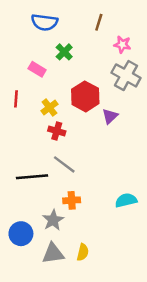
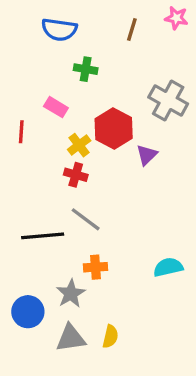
pink star: (122, 45) -> (176, 18), moved
green cross: (64, 52) -> (86, 69), turned -35
pink rectangle: (37, 69) -> (56, 107), moved
yellow cross: (49, 108) -> (79, 145), moved

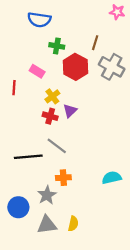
brown line: (132, 30) -> (95, 43), moved
red hexagon: (114, 129) -> (75, 67), moved
purple triangle: (147, 155) -> (70, 111), moved

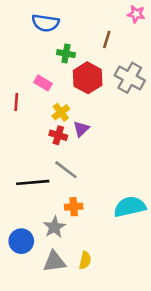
brown line: (95, 43) -> (107, 40), moved
cyan semicircle: (112, 178) -> (130, 207), size x1.4

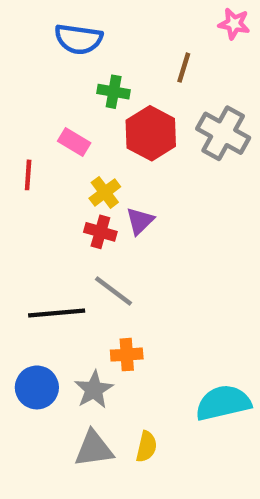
cyan semicircle: (130, 207) -> (223, 403), moved
blue circle: (21, 241) -> (37, 387), moved

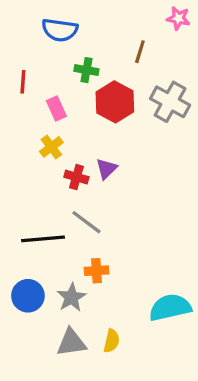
pink rectangle: (74, 142) -> (56, 109), turned 35
red line: (28, 175) -> (23, 82), moved
yellow cross: (105, 192) -> (51, 147), moved

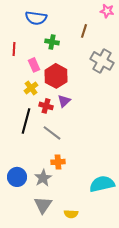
red hexagon: (115, 102) -> (56, 76), moved
black line: (43, 239) -> (26, 121), moved, turned -70
yellow semicircle: (112, 341) -> (71, 214), moved, turned 80
gray triangle: (71, 343) -> (43, 205), turned -48

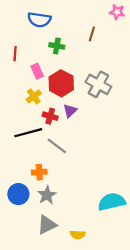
gray cross: (102, 61) -> (98, 84), moved
black line: (26, 121) -> (28, 133), turned 60
orange cross: (58, 162) -> (39, 172), moved
gray triangle: (43, 205) -> (47, 225), turned 30

